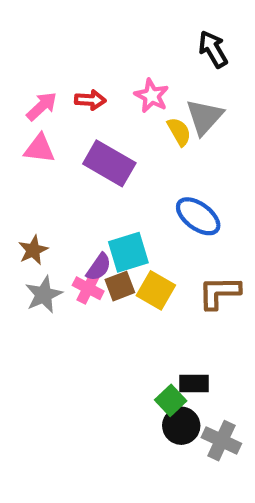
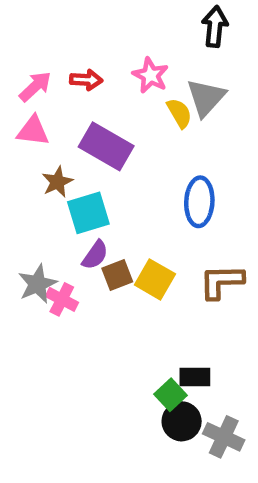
black arrow: (213, 49) -> (215, 27), turned 36
blue ellipse: (198, 216) -> (199, 202), turned 57
brown star: (33, 250) -> (57, 182), moved
cyan square: (128, 252) -> (88, 213), moved
pink cross: (88, 288) -> (62, 299), moved

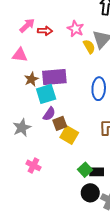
pink arrow: (35, 86) -> (27, 26), moved
purple rectangle: (106, 146) -> (54, 77), moved, turned -35
yellow square: (155, 279) -> (69, 135), moved
pink cross: (62, 299) -> (33, 165), moved
green square: (170, 395) -> (85, 170), moved

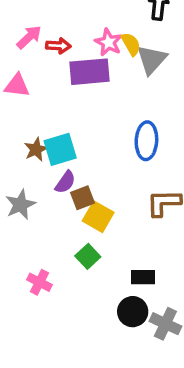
yellow semicircle: (89, 47) -> (131, 44), moved
purple rectangle: (54, 77) -> (89, 72), moved
brown star: (31, 79) -> (36, 149), moved
pink cross: (33, 165) -> (39, 282), moved
green square: (85, 170) -> (88, 256), moved

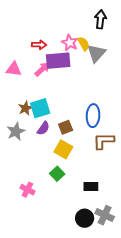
pink arrow: (29, 37) -> (42, 69), moved
blue ellipse: (146, 141) -> (93, 116), moved
brown square: (83, 198) -> (66, 127), moved
gray star: (20, 205) -> (16, 131), moved
black circle: (133, 312) -> (85, 218), moved

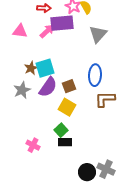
gray triangle: (96, 53) -> (98, 34), moved
purple semicircle: (43, 128) -> (48, 87), size x1.5
black rectangle: (91, 186) -> (65, 142), moved

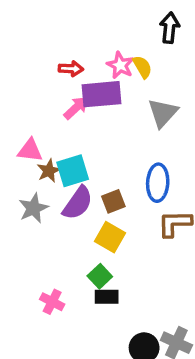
pink triangle: (20, 31) -> (30, 150), moved

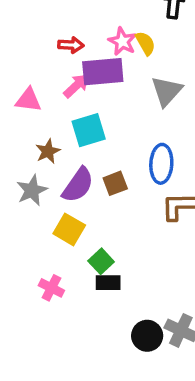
pink triangle: (30, 150) -> (28, 100), moved
cyan square: (73, 171) -> (89, 130), moved
yellow square: (110, 237) -> (69, 229), moved

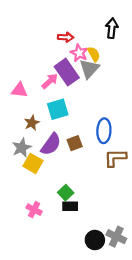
red arrow: (71, 45) -> (66, 37), moved
purple rectangle: (103, 72) -> (67, 72), turned 60
gray triangle: (167, 91) -> (89, 69), moved
yellow square: (69, 229) -> (33, 163), moved

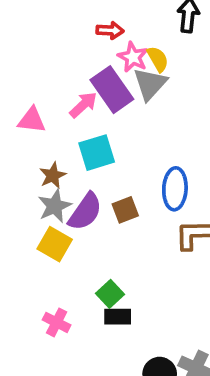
gray star: (22, 148) -> (55, 206), moved

